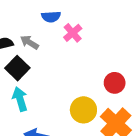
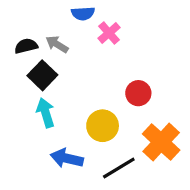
red circle: (115, 83) -> (138, 93), moved
yellow circle: (83, 110) -> (103, 126), moved

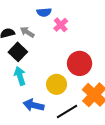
red circle: (138, 93) -> (80, 63), size x1.5

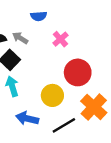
pink cross: (61, 25) -> (60, 39), moved

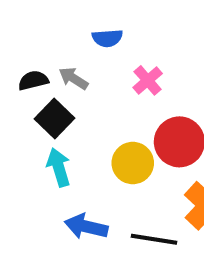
yellow circle: (52, 95) -> (133, 163), moved
black line: (64, 125) -> (154, 239), turned 40

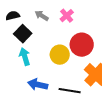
gray arrow: (73, 78) -> (42, 16), moved

